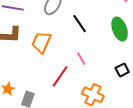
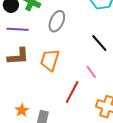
black line: (80, 24) -> (99, 43), moved

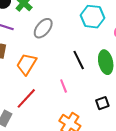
red line: (72, 92) -> (26, 98), moved

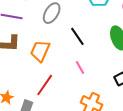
black line: (79, 60) -> (77, 36), moved

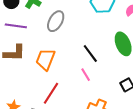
black line: (77, 36) -> (90, 54), moved

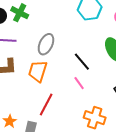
gray ellipse: (56, 21) -> (46, 44), moved

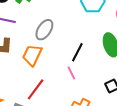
black line: (82, 62) -> (77, 52), turned 60

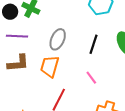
black line: (77, 52) -> (93, 44), moved

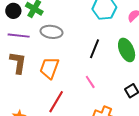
gray ellipse: (58, 39) -> (51, 32), moved, turned 70
brown L-shape: (18, 63) -> (18, 63), turned -80

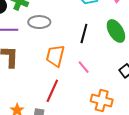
orange trapezoid: (49, 68) -> (55, 56), moved

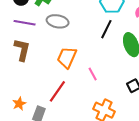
black line: (84, 34) -> (106, 29), moved

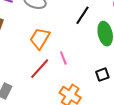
red line: (57, 91) -> (40, 69), moved

